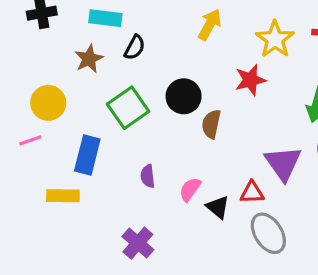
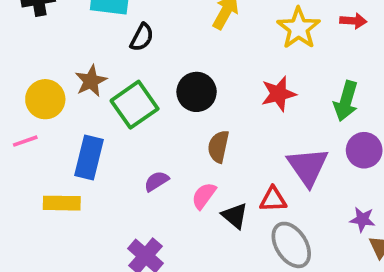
brown star: (89, 59) -> (91, 81), moved
red star: (250, 80) -> (279, 94), moved
brown semicircle: (211, 124) -> (218, 147), moved
purple semicircle: (148, 176) -> (156, 181), turned 65

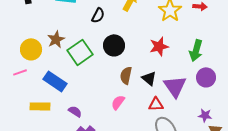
black semicircle: (142, 37) -> (98, 15), moved
blue rectangle: (89, 157) -> (55, 81), turned -70
purple semicircle: (156, 181) -> (75, 111), moved, turned 64
black triangle: (235, 216) -> (149, 78), moved

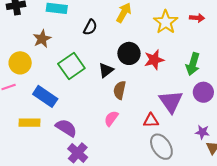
brown star: (56, 39) -> (42, 39), moved
black circle: (114, 45) -> (129, 53), moved
black triangle: (149, 78) -> (106, 70), moved, turned 42
purple semicircle: (75, 111) -> (66, 128), size x1.5

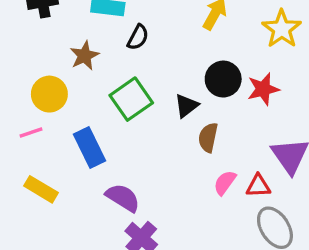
black semicircle: (90, 27) -> (138, 37), moved
blue rectangle: (45, 96) -> (89, 148), turned 30
pink semicircle: (111, 118) -> (225, 183), moved
yellow rectangle: (30, 123) -> (41, 189), moved, turned 30

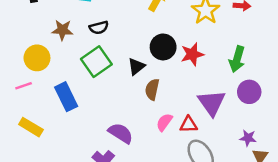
black semicircle: (138, 37) -> (99, 28), moved, turned 48
brown star: (84, 56) -> (62, 30), turned 30
purple semicircle: (123, 198) -> (121, 133), moved

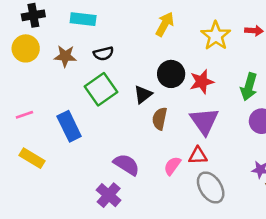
yellow circle: (37, 58) -> (26, 48), moved
purple triangle: (212, 103) -> (204, 121), moved
pink semicircle: (164, 122) -> (172, 166), moved

